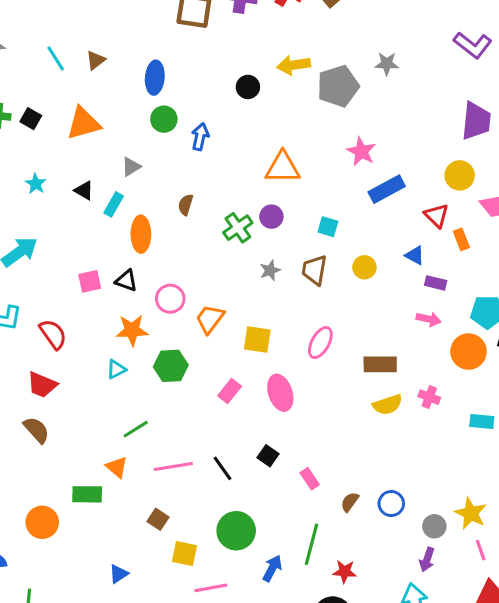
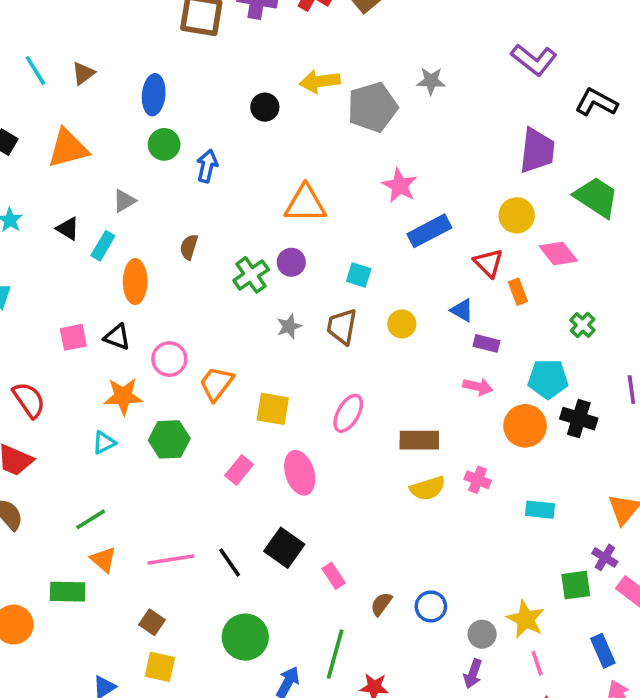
green line: (136, 429) -> (91, 519), moved
black square: (268, 456) -> (284, 548), size x1.5
yellow square: (184, 554) -> (160, 667), moved

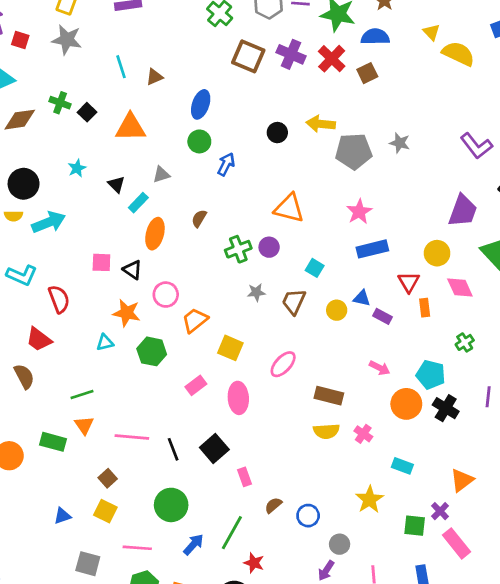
blue triangle: (462, 310) -> (362, 298), moved, turned -30
purple rectangle: (487, 343) -> (382, 316), moved
yellow star: (526, 619) -> (370, 500), moved

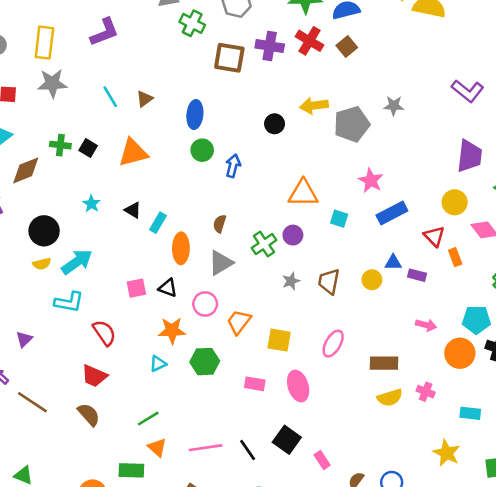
gray triangle: (161, 175) -> (221, 263), moved, size x1.5
cyan square: (315, 268) -> (339, 219), moved
cyan L-shape: (22, 275) -> (69, 302), moved
pink rectangle: (196, 385) -> (255, 384), turned 60

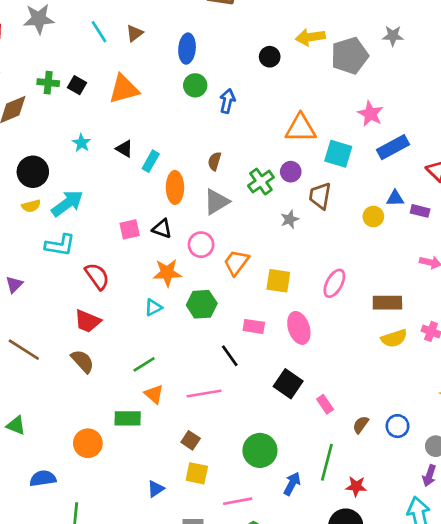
cyan square: (339, 219) -> (338, 154), size x1.5
brown trapezoid: (329, 281) -> (320, 196), moved
black line: (248, 450) -> (230, 356), moved

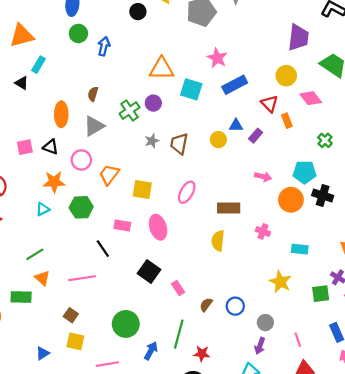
cyan rectangle: (151, 161) -> (38, 65), moved
brown trapezoid: (320, 196) -> (179, 144), moved
purple rectangle: (420, 211) -> (256, 136), turned -64
yellow semicircle: (394, 338) -> (218, 241), moved, turned 114

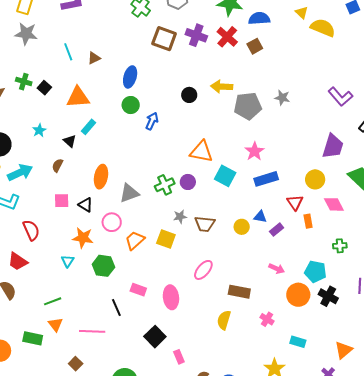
brown semicircle: (93, 94) -> (58, 165), moved
green cross: (325, 140) -> (340, 246), turned 32
brown trapezoid: (179, 144) -> (205, 224), turned -105
yellow square: (142, 189) -> (166, 239), moved
cyan triangle: (43, 209) -> (68, 261), turned -40

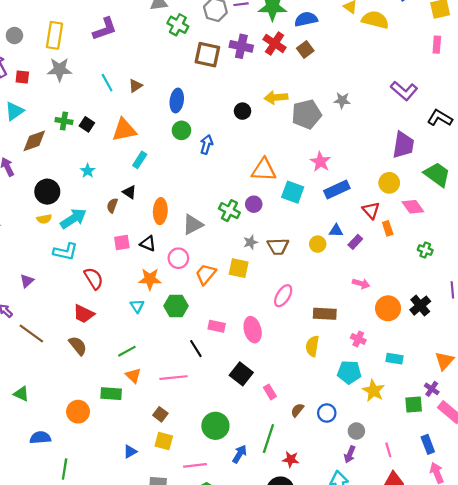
black triangle: (70, 141) -> (129, 192), moved
green cross: (165, 185) -> (229, 211), turned -30
green cross: (340, 246) -> (425, 250), turned 32
cyan pentagon: (315, 272) -> (349, 372), moved
black cross: (328, 296) -> (420, 306), turned 30

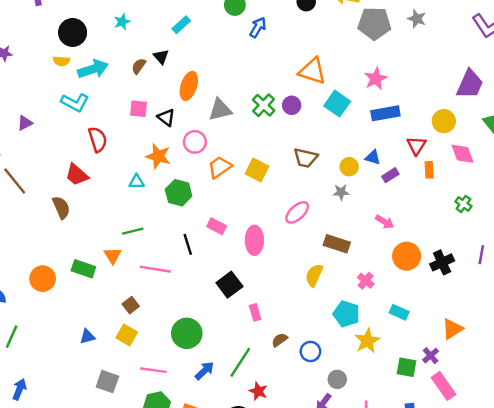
gray star: (251, 242) -> (341, 192), moved
cyan triangle: (137, 306) -> (137, 182), turned 48
green line: (127, 351) -> (133, 231), moved

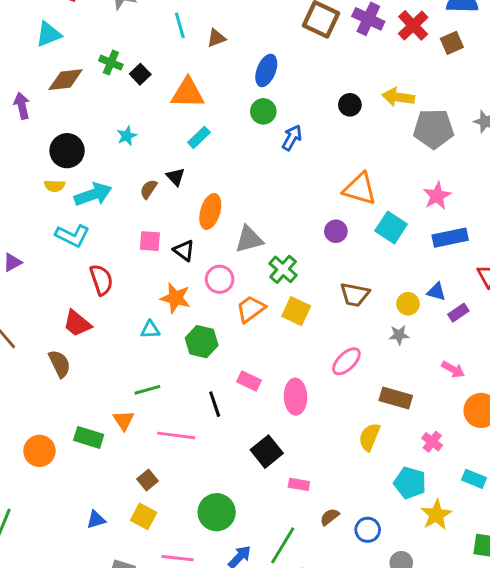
green cross: (264, 105) -> (283, 269), moved
pink rectangle: (255, 312) -> (299, 484), turned -63

